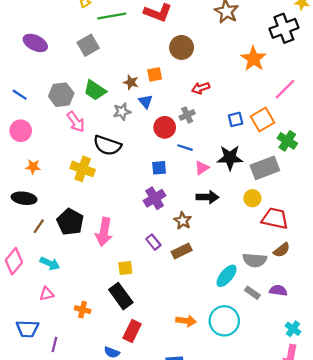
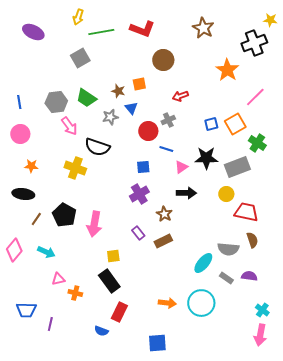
purple ellipse: (35, 43) -> (33, 32), moved
blue line: (20, 95) -> (19, 102), turned 48
brown semicircle: (282, 250) -> (252, 240), turned -70
pink triangle: (47, 294) -> (58, 279), moved

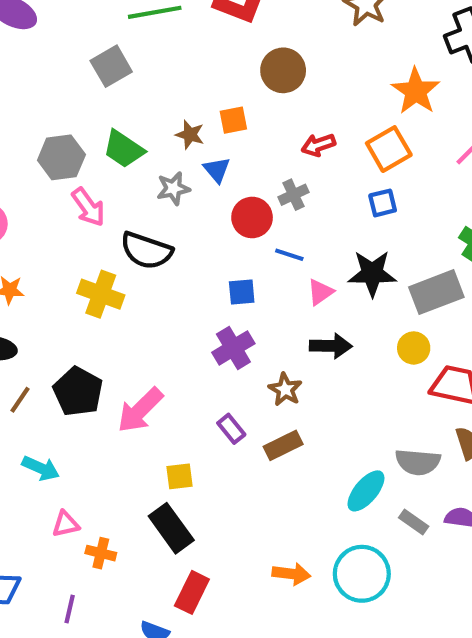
orange square: (235, 124) -> (389, 149), moved
pink arrow: (94, 224) -> (140, 410), turned 35
purple line: (50, 324) -> (70, 609), moved

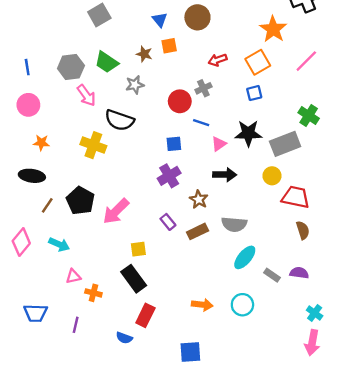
blue triangle: (217, 170) -> (160, 20), moved
gray semicircle: (418, 462) -> (234, 224), moved
cyan circle: (362, 574) -> (242, 305), size x0.7

